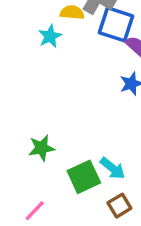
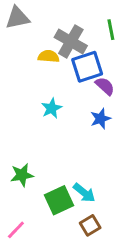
blue square: (116, 24) -> (87, 67), turned -36
cyan star: (50, 36) -> (52, 108), moved

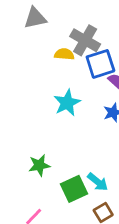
cyan star: (52, 108) -> (67, 103), size x1.4

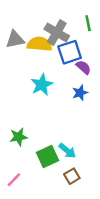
gray triangle: (35, 18) -> (15, 39), moved
yellow semicircle: (64, 54) -> (39, 44), size x1.5

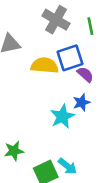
gray cross: (57, 33) -> (56, 20), moved
yellow semicircle: (39, 44) -> (45, 66), moved
cyan star: (42, 85) -> (62, 116), moved

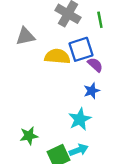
cyan star: (62, 116) -> (80, 119), moved
cyan arrow: (67, 166) -> (79, 150), turned -60

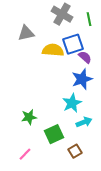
blue star: (92, 91) -> (82, 79), size x1.5
cyan arrow: (79, 150) -> (84, 122), moved

